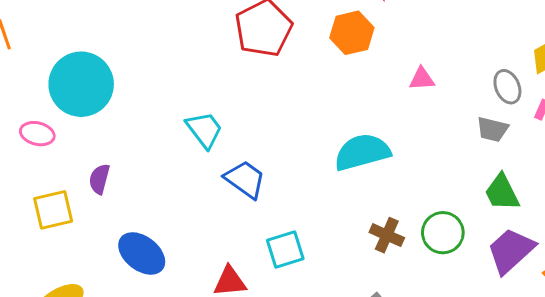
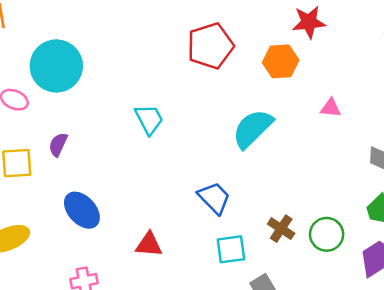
cyan semicircle: (362, 152) -> (252, 129), moved, turned -39
blue trapezoid: (245, 179) -> (214, 198), moved
cyan square: (285, 249) -> (231, 249), moved

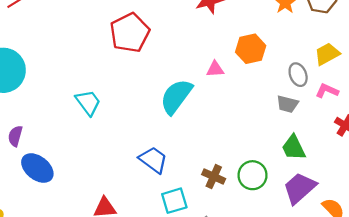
orange hexagon: (281, 61) -> (251, 49), moved
pink triangle: (331, 108) -> (215, 69), moved
blue ellipse: (82, 210) -> (37, 168), moved

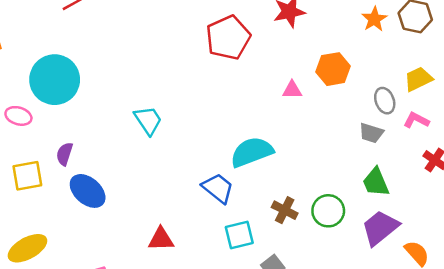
red pentagon: (130, 33) -> (228, 38), moved
cyan semicircle: (176, 97) -> (252, 152), moved, turned 30

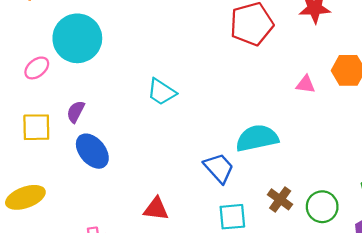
pink ellipse: (18, 116) -> (37, 68), turned -65
cyan trapezoid: (148, 120) -> (162, 92), turned 148

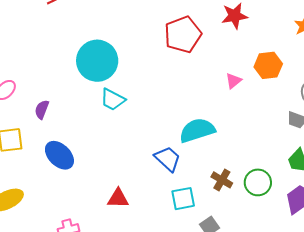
cyan circle: (77, 38) -> (97, 61), moved
pink triangle: (306, 84) -> (233, 81), turned -42
purple semicircle: (76, 112) -> (42, 109), moved

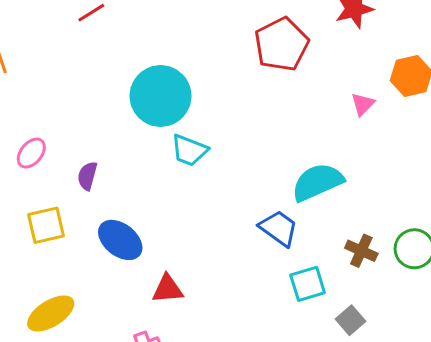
red triangle: (118, 198) -> (168, 289), moved

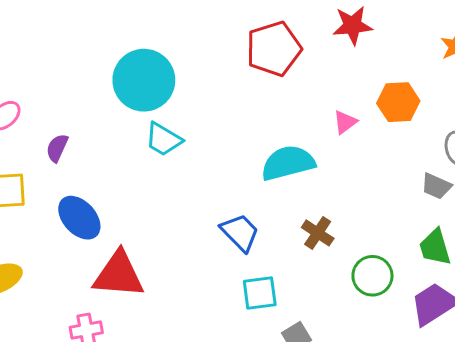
cyan semicircle: (317, 182) -> (288, 163), moved
brown cross: (361, 251) -> (318, 233), moved
red triangle: (168, 289) -> (119, 275), size x1.6

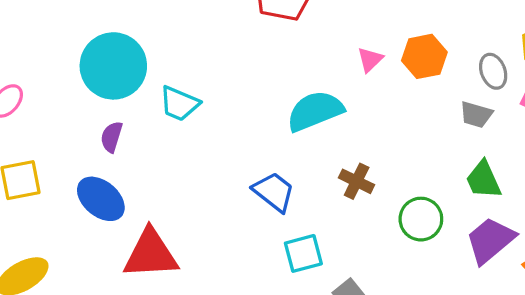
cyan circle: (144, 80) -> (113, 66), moved
orange hexagon: (398, 102) -> (424, 56), moved
purple semicircle: (57, 148) -> (112, 137), moved

